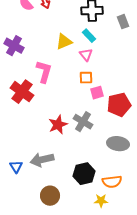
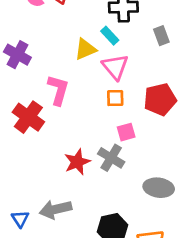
gray rectangle: (123, 22) -> (161, 36), moved
cyan rectangle: (89, 36) -> (110, 36), moved
pink triangle: (86, 55) -> (115, 67), size x1.5
pink square: (97, 93) -> (126, 132), moved
red pentagon: (119, 105) -> (160, 99), moved

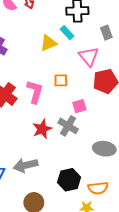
pink triangle: (115, 67) -> (89, 56), moved
pink L-shape: (58, 90) -> (35, 92), moved
orange square: (115, 98) -> (61, 80), moved

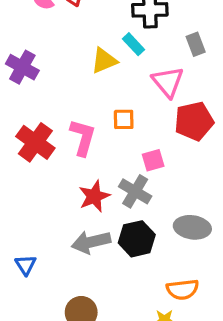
gray arrow: (26, 165) -> (91, 242), moved
black hexagon: (69, 180) -> (137, 239), moved

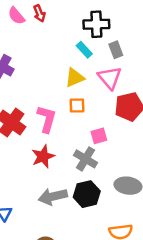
gray rectangle: (196, 44) -> (116, 50), moved
yellow triangle: (104, 61) -> (75, 78), moved
red star: (94, 196) -> (43, 156), moved

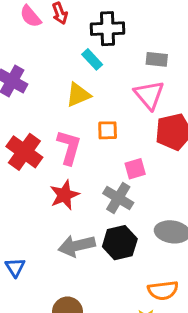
black cross: (96, 24) -> (108, 29), moved
cyan rectangle: (84, 50) -> (92, 59), moved
gray rectangle: (116, 50) -> (157, 59), turned -63
yellow triangle: (75, 78) -> (78, 95), moved

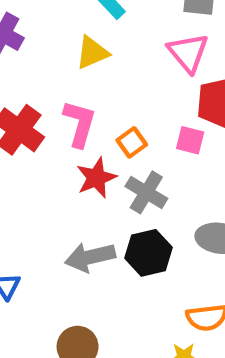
orange square: (108, 130) -> (132, 142), moved, turned -35
pink square: (135, 169) -> (190, 140), moved, turned 30
red star: (64, 195) -> (96, 178), moved

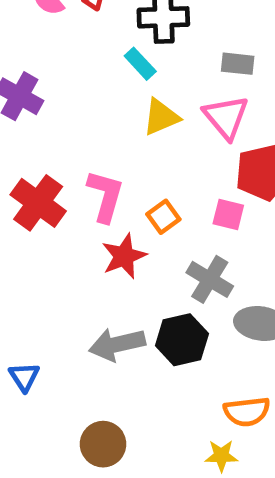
yellow triangle: (92, 53) -> (161, 117), moved
gray cross: (146, 192) -> (210, 279), moved

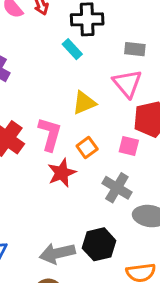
yellow triangle: (161, 117) -> (84, 103), moved
black hexagon: (182, 340) -> (99, 244), moved
gray arrow: (117, 344) -> (57, 253), moved

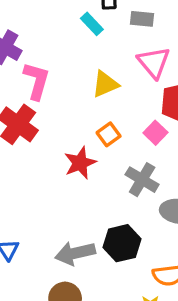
gray rectangle: (135, 49) -> (142, 19), moved
pink L-shape: (50, 134) -> (37, 81), moved
pink square: (129, 146) -> (155, 133), turned 30

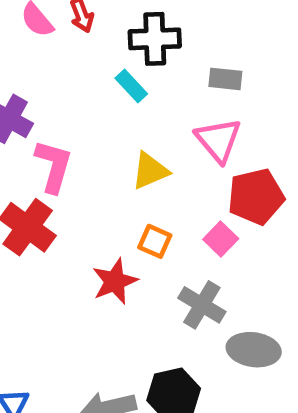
gray rectangle: (142, 19) -> (225, 79), moved
orange square: (109, 134) -> (155, 241), turned -30

